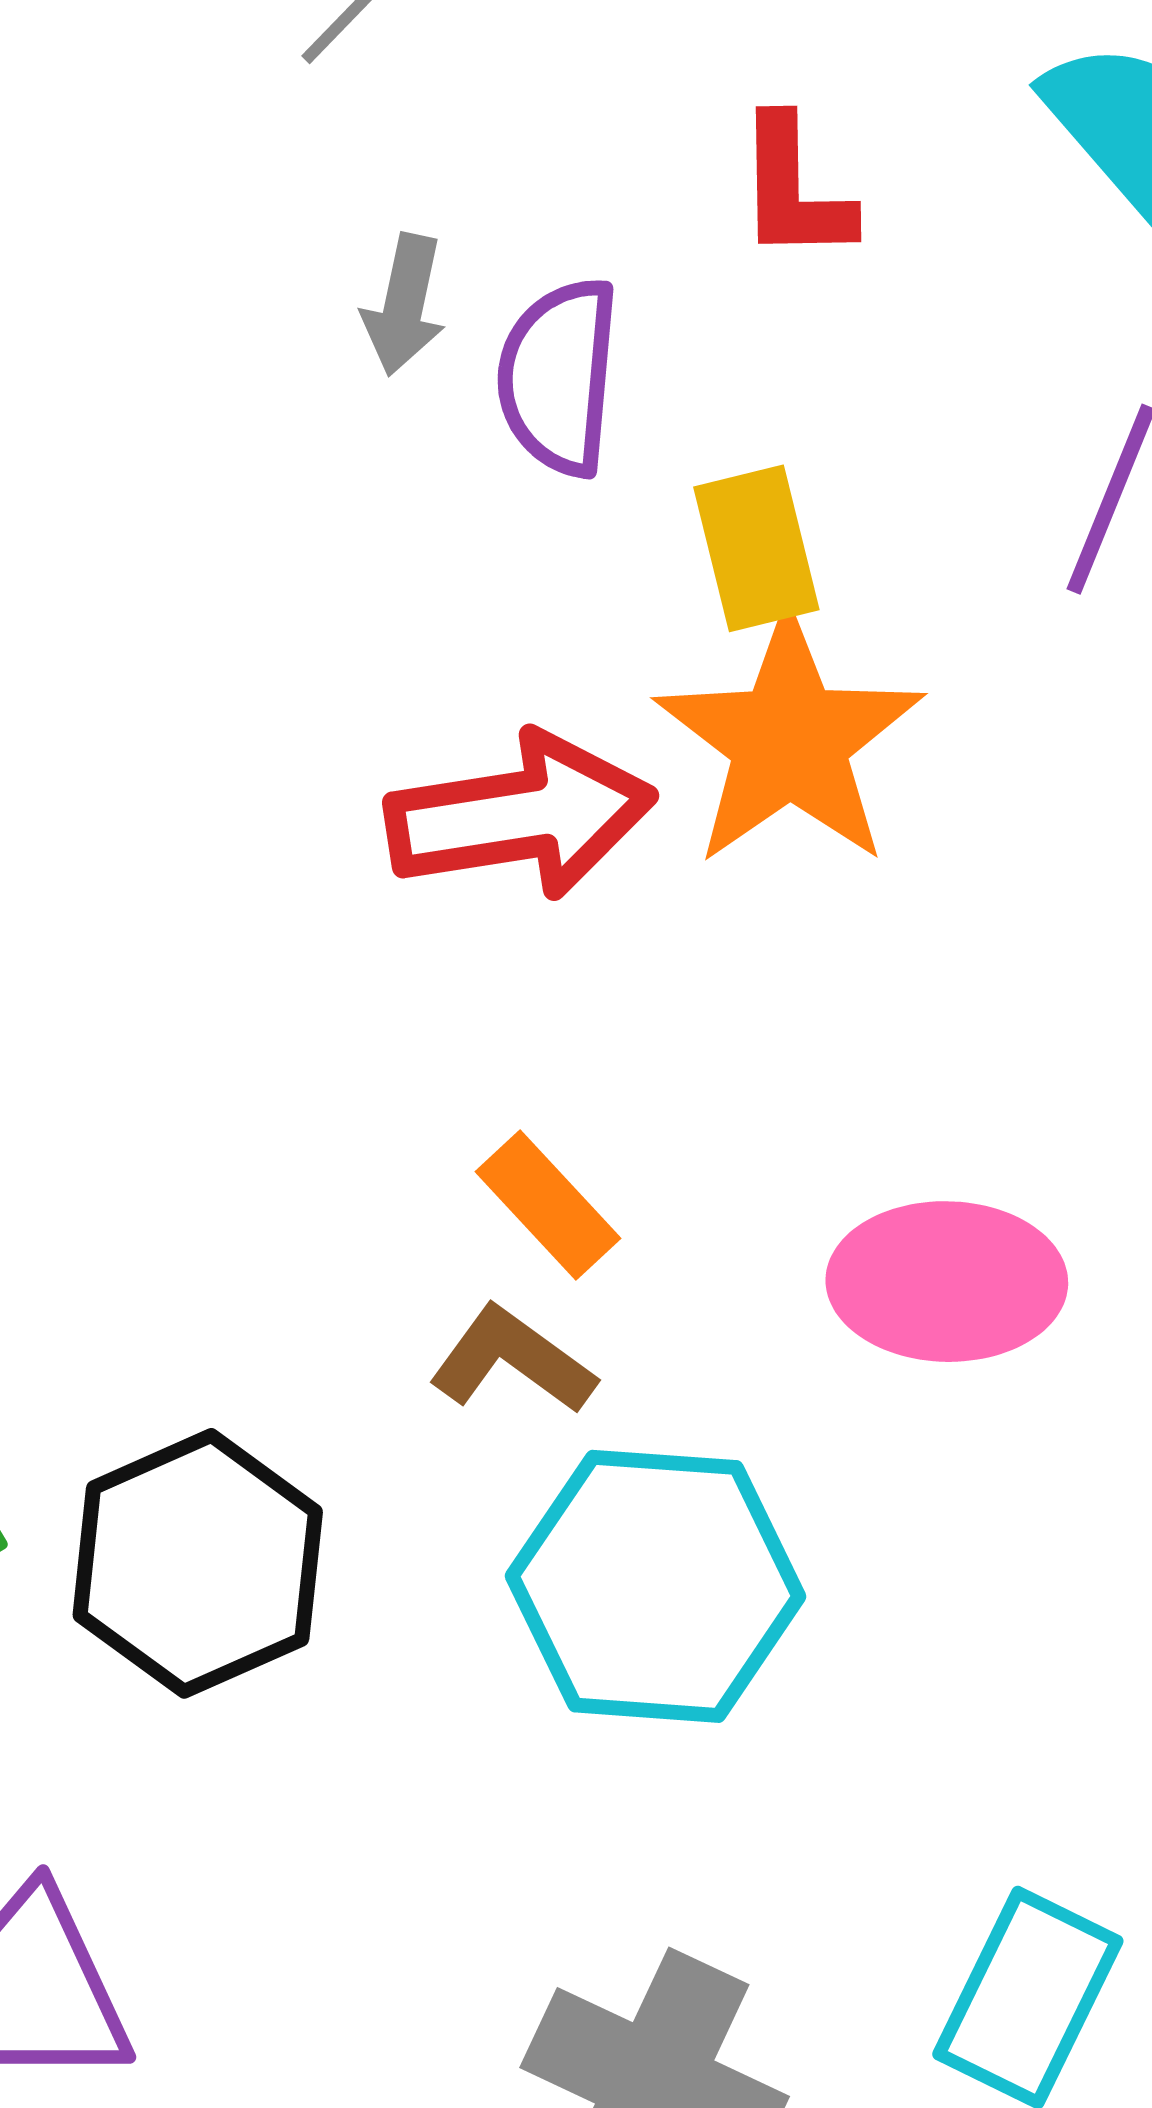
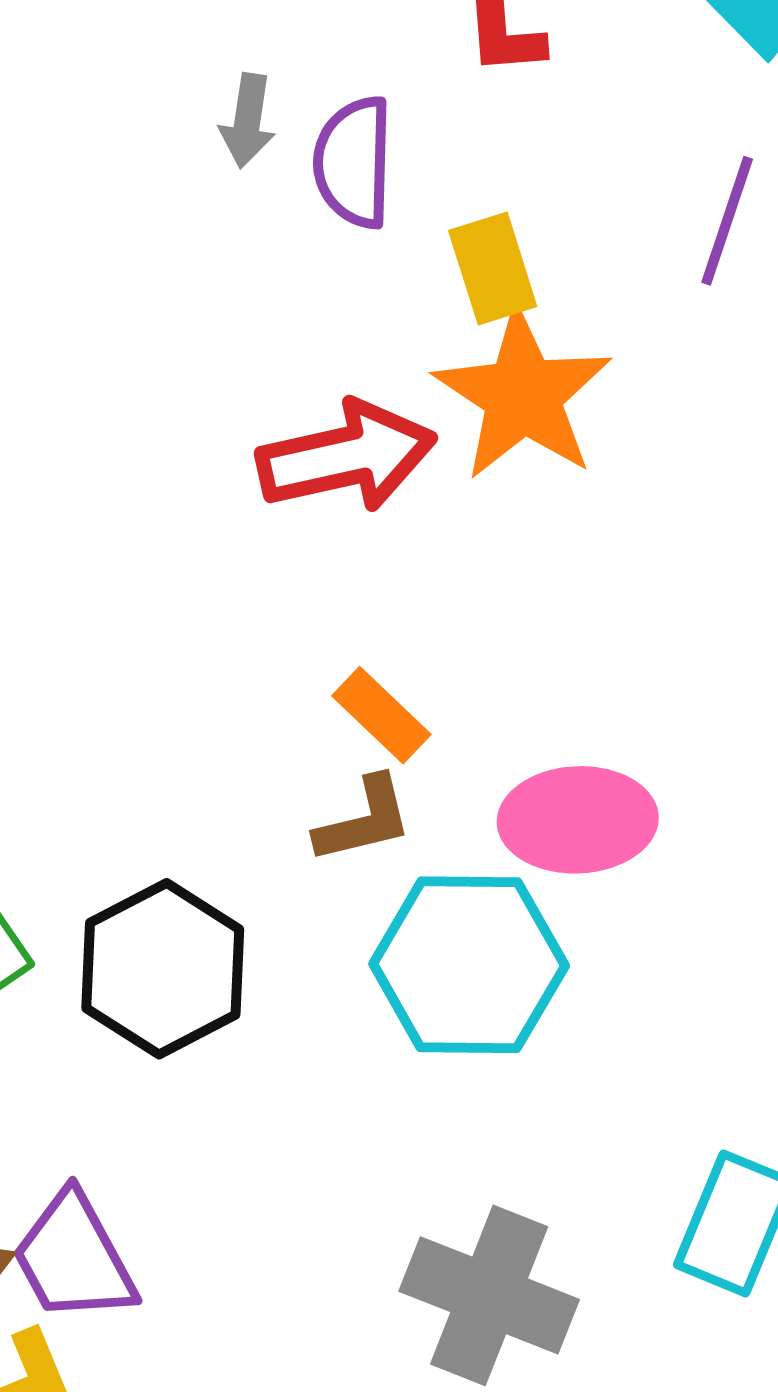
pink ellipse: (947, 1282) -> (578, 820), moved
brown L-shape: (512, 1360) -> (364, 820), turned 134

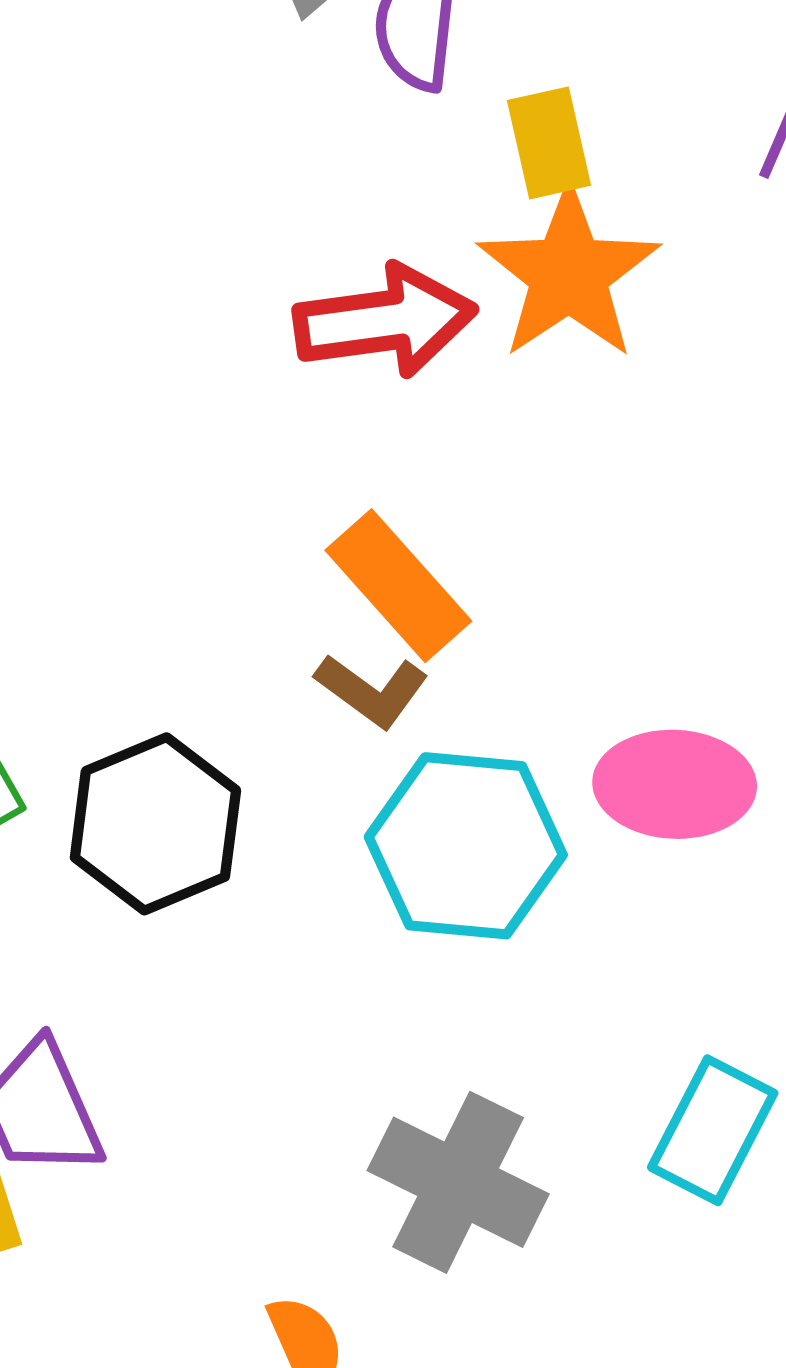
orange rectangle: (381, 715) -> (398, 586), size x1.5
brown L-shape: (364, 820) -> (372, 690), turned 45
pink ellipse: (578, 820) -> (675, 784), moved

